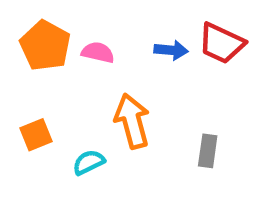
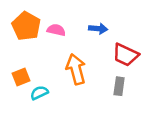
red trapezoid: (221, 43) -> (126, 55), moved
cyan semicircle: (89, 162) -> (39, 93), moved

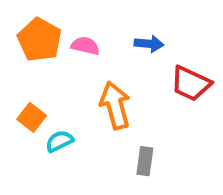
orange square: (21, 77) -> (32, 117), turned -30
gray rectangle: (119, 86) -> (145, 161), moved

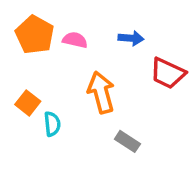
cyan semicircle: (59, 141) -> (52, 124), turned 110
gray rectangle: (145, 161) -> (127, 141), turned -65

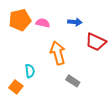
orange pentagon: (35, 35) -> (20, 20), turned 30
orange square: (28, 103) -> (16, 87), moved

